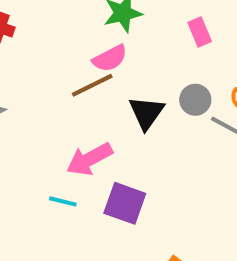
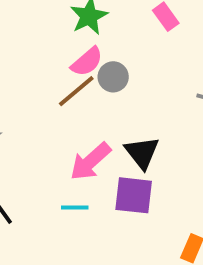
gray circle: (195, 100) -> (113, 77), moved
black triangle: (146, 113) -> (142, 153), moved

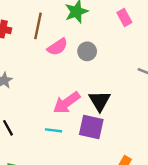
pink semicircle: (87, 62) -> (57, 47), moved
brown line: (76, 91) -> (38, 26), moved, turned -45

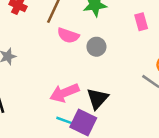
pink semicircle: (57, 47) -> (68, 35), turned 40
cyan line: (53, 130) -> (65, 121), moved

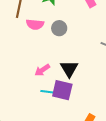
pink arrow: (64, 93) -> (42, 70), size x0.7

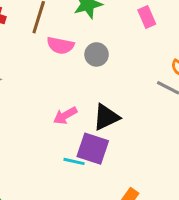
black triangle: (69, 69) -> (106, 117), turned 30
cyan line: (47, 92) -> (74, 161), moved

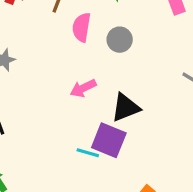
pink semicircle: (60, 45) -> (82, 27), turned 84
pink arrow: (65, 116) -> (83, 88), moved

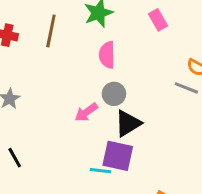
pink semicircle: (82, 27) -> (107, 55), moved
gray circle: (120, 40) -> (114, 94), moved

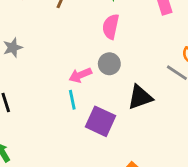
black triangle: (128, 123) -> (140, 97), moved
cyan line: (100, 171) -> (72, 100), moved, turned 60

